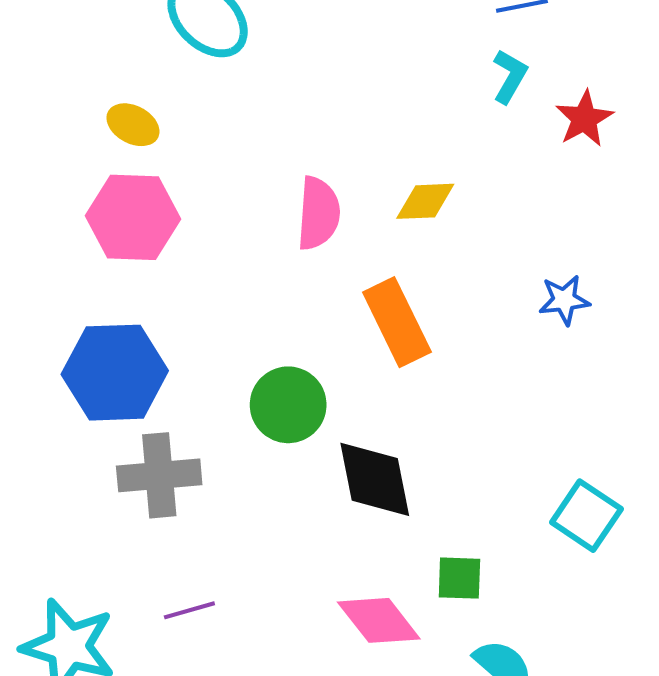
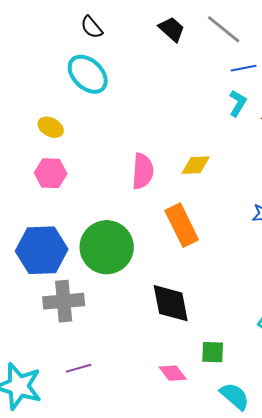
pink hexagon: (133, 217) -> (51, 173), size x0.7
green circle: (288, 405) -> (107, 247), moved, size x1.4
pink diamond: (379, 620) -> (173, 373), size x0.7

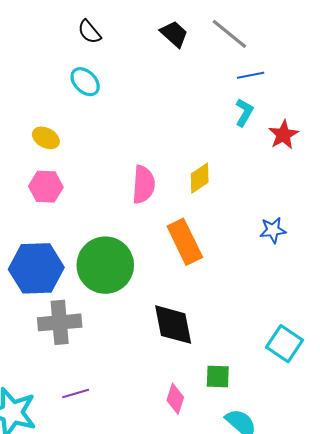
cyan ellipse: (88, 74) -> (85, 82), size x0.7
yellow diamond: (196, 165) -> (200, 178), turned -32
pink diamond: (173, 373) -> (175, 399), turned 56

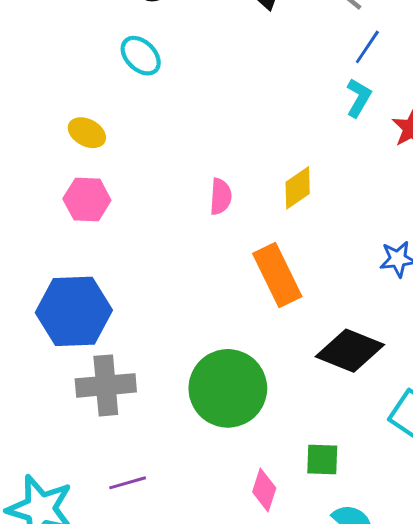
blue line: (251, 75) -> (367, 47), turned -45
pink semicircle: (143, 185) -> (221, 197), size x0.7
green circle: (105, 265) -> (228, 388), moved
black diamond: (173, 325) -> (350, 351), moved, turned -57

